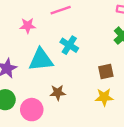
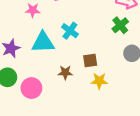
brown square: (106, 72) -> (90, 61), moved
brown star: (58, 93) -> (65, 73), moved

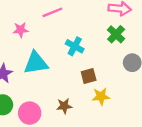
cyan cross: (70, 31) -> (75, 46), moved
brown star: (65, 73) -> (64, 106), moved

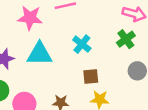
pink star: (21, 30) -> (30, 18), size x1.5

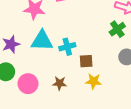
cyan cross: (82, 44) -> (67, 47), moved, turned 35

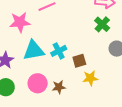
pink circle: (28, 84) -> (38, 83), moved

